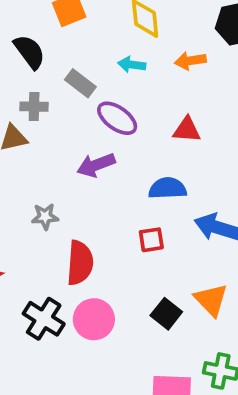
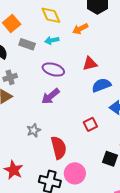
gray rectangle: (80, 83) -> (27, 44), moved
blue semicircle: (167, 188) -> (101, 85), moved

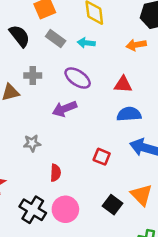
orange arrow: (80, 29) -> (136, 45), moved
gray cross: (10, 77) -> (33, 75), moved
red square: (90, 124) -> (102, 157), turned 32
red semicircle: (59, 148) -> (55, 173), size x0.6

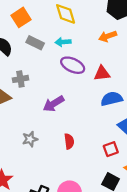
purple ellipse: (78, 78) -> (73, 65), moved
red square: (102, 157) -> (111, 149), moved, turned -32
red semicircle: (55, 173) -> (69, 141), moved

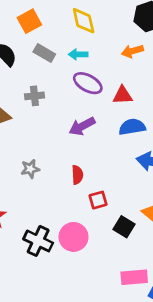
gray cross: (20, 79) -> (34, 96), moved
purple arrow: (54, 104) -> (82, 126), moved
red square: (111, 149) -> (98, 200), moved

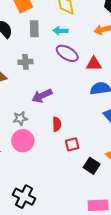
gray rectangle: (44, 53) -> (34, 29), turned 56
purple arrow: (82, 126) -> (42, 96), moved
pink circle: (73, 237) -> (23, 141), moved
black cross: (38, 241) -> (24, 197), moved

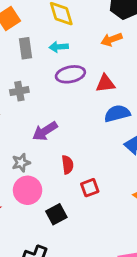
purple ellipse: (67, 53) -> (70, 74), turned -35
black square: (92, 166) -> (56, 214), moved, turned 35

